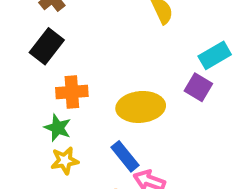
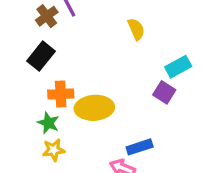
yellow ellipse: (141, 107) -> (94, 108), moved
blue rectangle: (125, 156) -> (140, 147), moved, turned -70

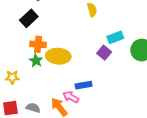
green star: (48, 123) -> (36, 61), moved
yellow star: (54, 150) -> (12, 77), moved

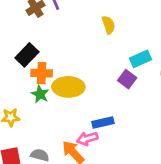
black rectangle: (29, 18) -> (27, 55), moved
pink arrow: (71, 97) -> (87, 139), turned -42

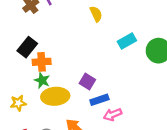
purple square: (127, 79) -> (87, 82), moved
yellow ellipse: (68, 87) -> (55, 96), moved
pink arrow: (87, 139) -> (113, 115), moved

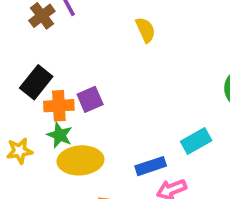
cyan rectangle: (127, 41) -> (196, 141), moved
purple square: (87, 82) -> (90, 99), moved, turned 35
yellow star: (18, 103) -> (19, 151), moved

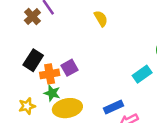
cyan rectangle: (196, 141) -> (142, 74), moved

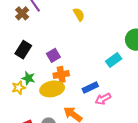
orange cross: (50, 74) -> (61, 75), moved
green star: (52, 93) -> (28, 78), moved

